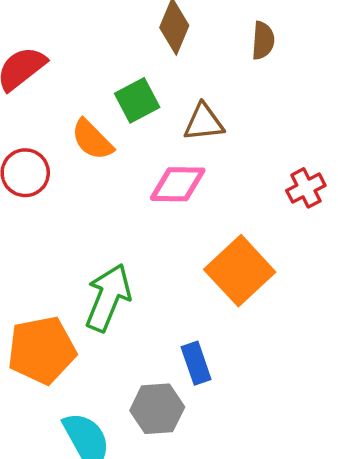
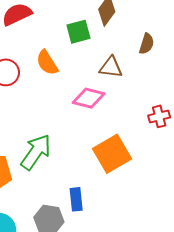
brown semicircle: (263, 41) -> (147, 44), moved
green square: (137, 100) -> (78, 32), moved

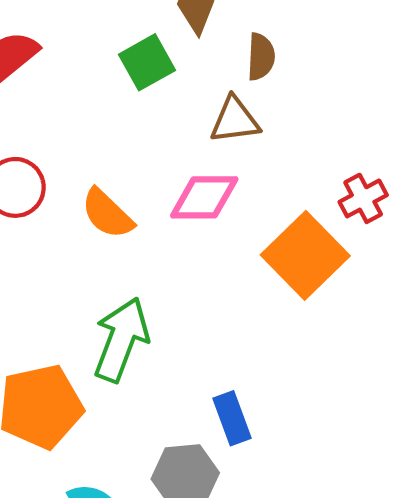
brown semicircle: (147, 44) -> (261, 57), moved
orange semicircle: (47, 63) -> (107, 214), moved
orange square: (112, 154) -> (305, 255), moved

